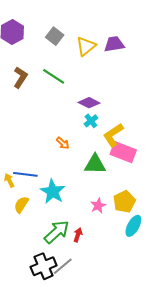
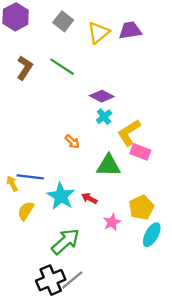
pink rectangle: (123, 152) -> (140, 152), size x0.7
pink star: (98, 206) -> (112, 222), moved
red arrow: (78, 235) -> (89, 198), moved, turned -80

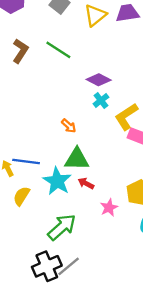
green triangle: (109, 165) -> (77, 159), moved

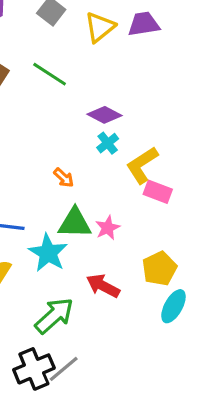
red arrow: (86, 183) -> (103, 286), moved, size x1.5
pink star: (109, 208) -> (108, 228), moved

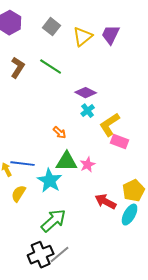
purple trapezoid: (144, 24) -> (111, 35), turned -55
yellow pentagon: (159, 269) -> (134, 191), moved
red arrow: (103, 286) -> (106, 202), moved

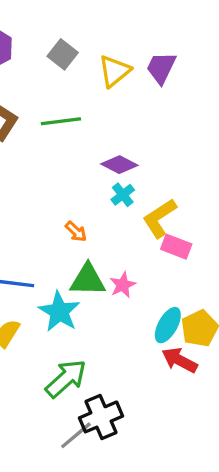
green line: (51, 67) -> (61, 121), turned -40
red arrow: (106, 202) -> (180, 360), moved
cyan ellipse: (130, 215) -> (168, 325), moved
black cross: (41, 255) -> (101, 417), moved

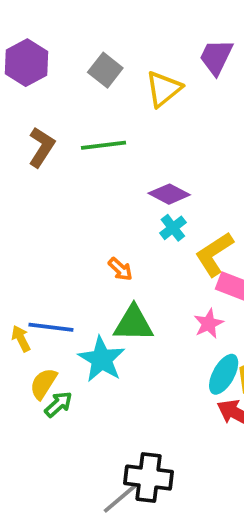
purple trapezoid: (161, 68) -> (216, 57), moved
pink star: (123, 285) -> (209, 324), moved
green arrow: (66, 379) -> (58, 404), moved, size x0.6
black cross: (101, 417) -> (149, 478), turned 30

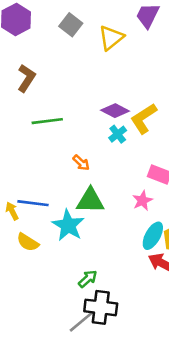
green line: (103, 145) -> (47, 121), moved
yellow L-shape: (214, 254) -> (144, 118), moved
yellow semicircle: (43, 384) -> (28, 242), turned -90
green arrow: (58, 404) -> (88, 279), moved

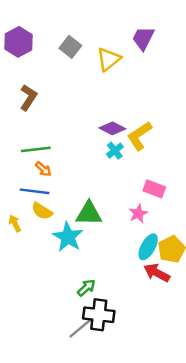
green line: (47, 121) -> (36, 149), moved
orange arrow: (81, 163) -> (43, 169), moved
blue line: (33, 203) -> (35, 191), moved
yellow semicircle: (28, 242) -> (42, 211), moved

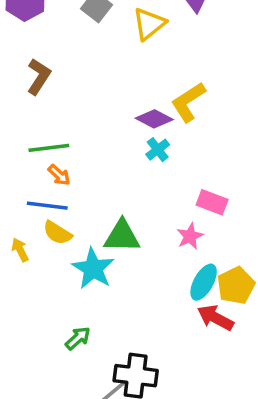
yellow L-shape: (139, 136) -> (188, 102), moved
green arrow: (86, 288) -> (78, 338), moved

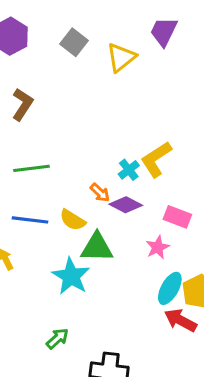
yellow L-shape: (188, 102) -> (156, 159), moved
purple diamond: (154, 119) -> (126, 205), moved
orange arrow: (59, 175) -> (100, 193), moved
yellow semicircle: (57, 233) -> (73, 220), moved

